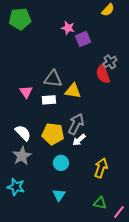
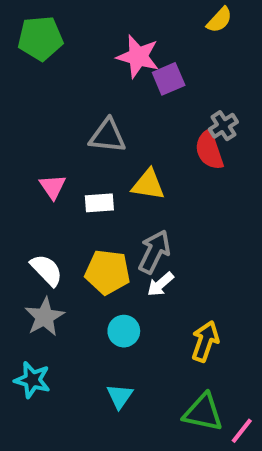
pink star: (68, 28) -> (138, 57), size x1.5
gray triangle: (53, 79) -> (108, 136), moved
green triangle: (100, 203) -> (203, 412), size x1.5

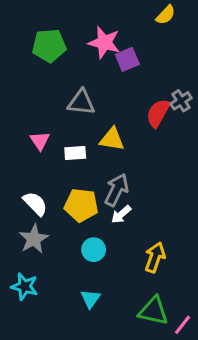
green pentagon: (40, 38) -> (49, 46), moved
gray cross: (223, 126) -> (181, 101), moved
red semicircle: (209, 150) -> (158, 113), turned 48

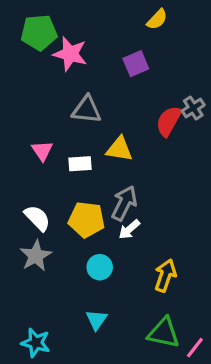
yellow semicircle: (166, 15) -> (157, 19), moved
pink star: (104, 43) -> (70, 54), moved
green pentagon: (49, 46) -> (39, 33), moved
cyan star: (25, 286) -> (36, 343), moved

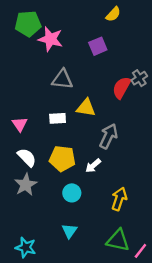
pink triangle: (42, 151) -> (20, 124), moved
gray arrow: (124, 203) -> (109, 136), moved

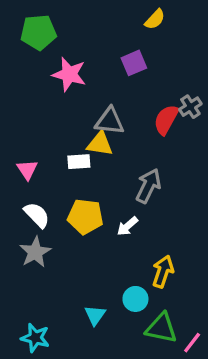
pink star: (51, 39) -> (69, 74), moved
gray triangle: (62, 79) -> (110, 121), moved
yellow triangle: (86, 108) -> (100, 144), moved
cyan circle: (72, 193) -> (135, 299), moved

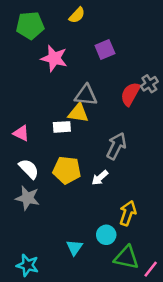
yellow semicircle: (155, 19) -> (77, 15), moved
pink triangle: (27, 170) -> (21, 133), turned -30
gray star: (35, 252) -> (28, 198), turned -30

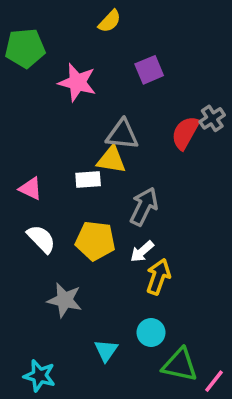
green pentagon: (30, 25) -> (25, 48), moved
gray arrow: (116, 146) -> (144, 207), moved
gray star: (28, 198) -> (65, 300), moved
yellow arrow: (128, 213) -> (158, 277), moved

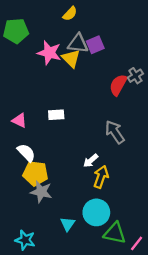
gray triangle: (122, 135) -> (78, 44), moved
yellow triangle: (111, 160) -> (71, 58), moved, turned 36
gray arrow: (144, 207) -> (115, 132), moved, turned -60
yellow pentagon: (95, 241) -> (35, 173), moved
cyan circle: (151, 332) -> (96, 212), size x1.5

